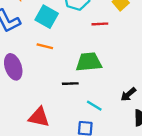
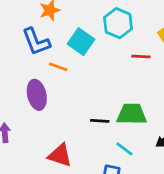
orange line: (45, 46) -> (58, 67), moved
green trapezoid: (89, 62) -> (132, 114), moved

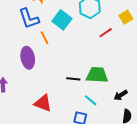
red line: (141, 56) -> (106, 33), turned -40
orange line: (58, 67) -> (44, 38), turned 40

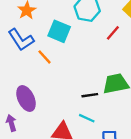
purple ellipse: (28, 58) -> (26, 98), moved
cyan line: (91, 100) -> (87, 118), moved

